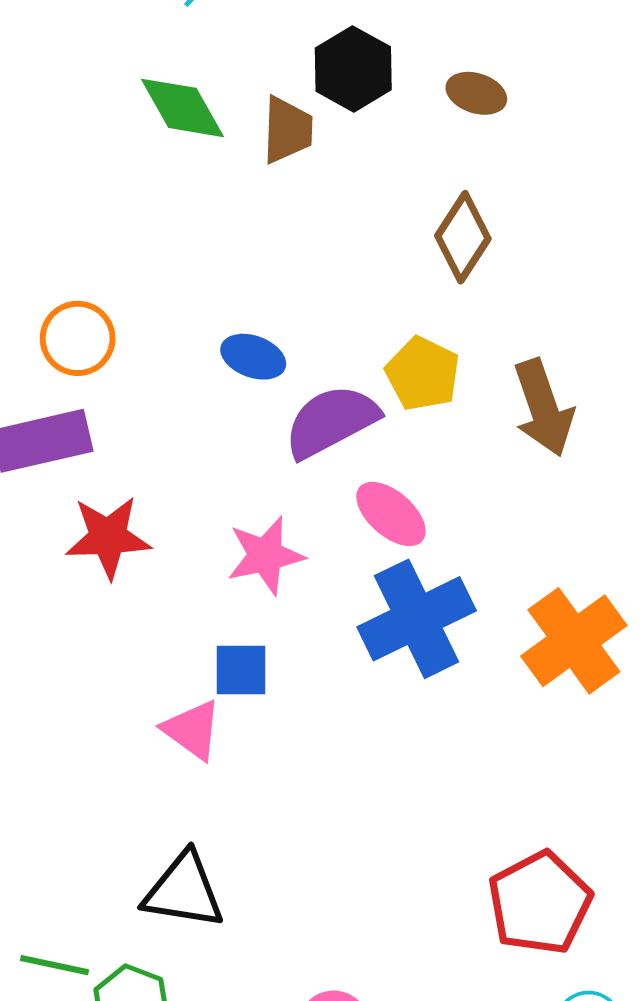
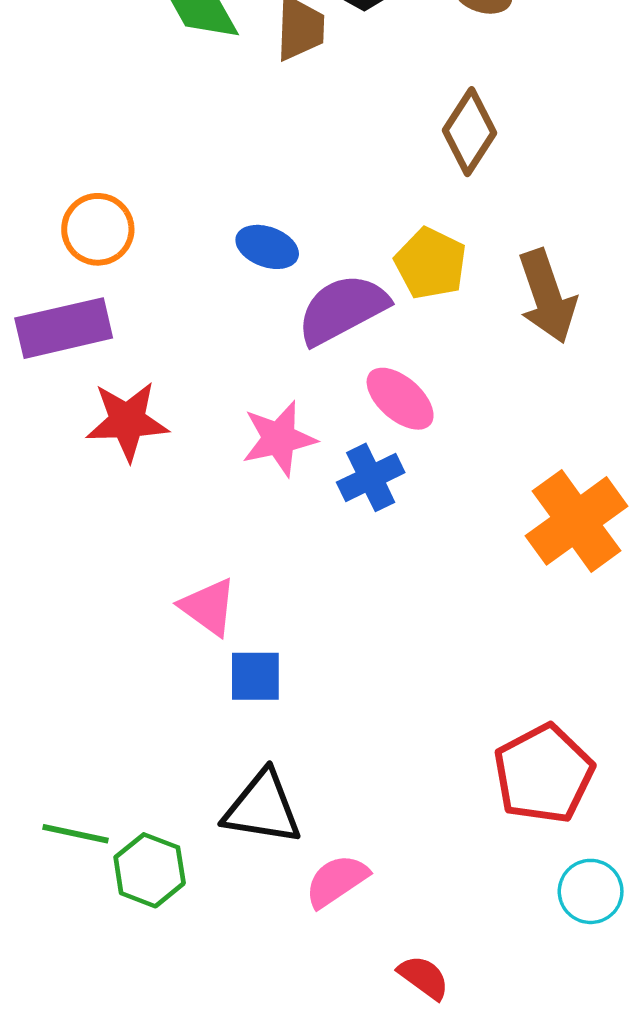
blue cross: (417, 619) -> (371, 477), moved, size x0.6
blue square: (241, 670) -> (255, 676), moved
black triangle: (184, 891) -> (262, 808), moved

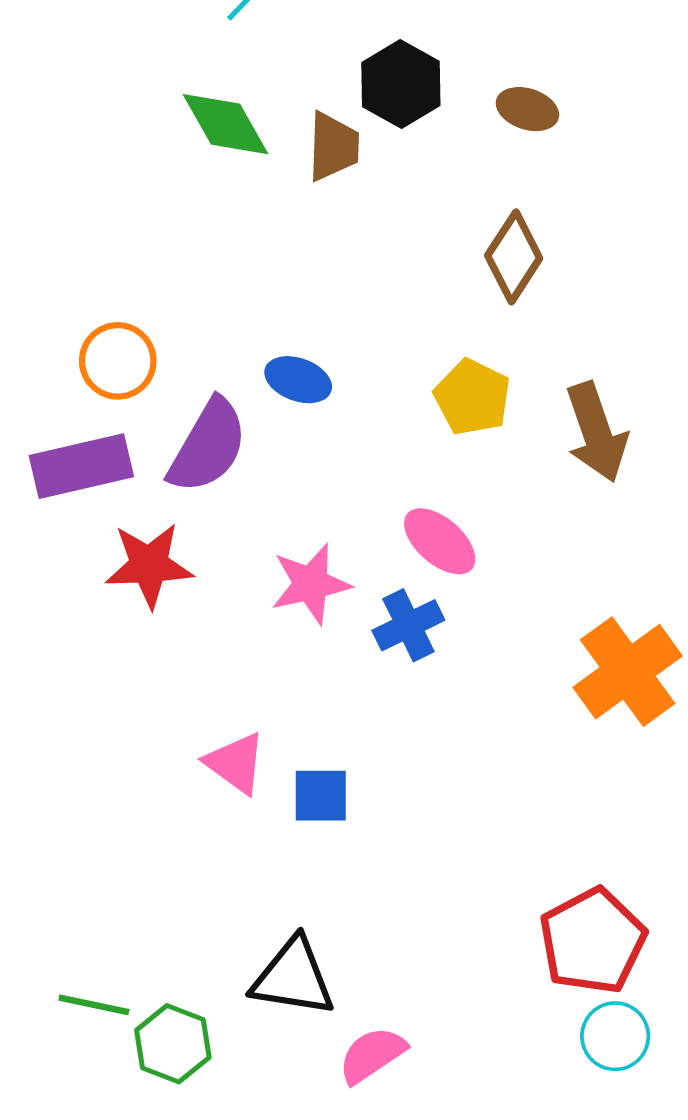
purple semicircle: (342, 309) -> (208, 446), moved, turned 148
blue square: (255, 676) -> (321, 796), moved
cyan circle: (591, 891) -> (615, 1036), moved

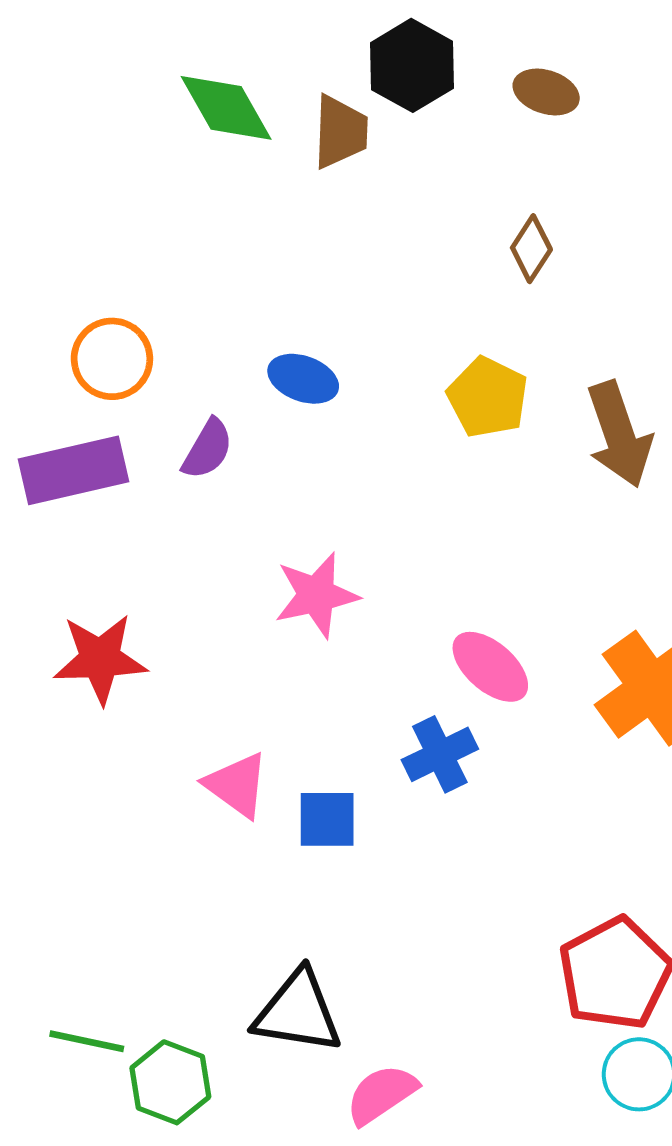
brown diamond: (514, 257) -> (531, 249), size x0.7
purple semicircle: (208, 446) -> (208, 449), size x0.6
pink ellipse: (440, 541) -> (490, 667), moved
red star: (149, 565) -> (100, 659), moved
blue cross: (408, 625) -> (440, 754), moved

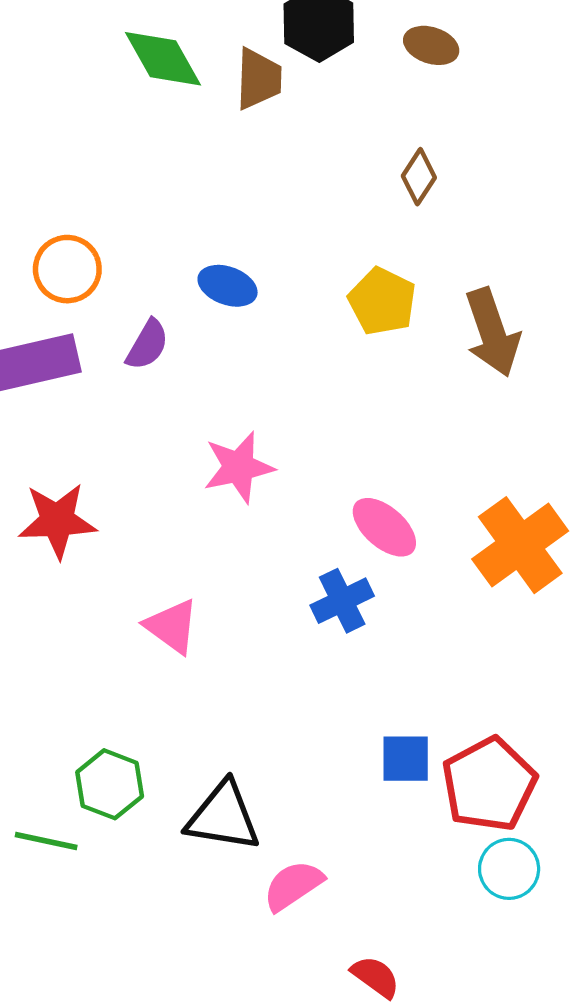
blue square: (327, 819) -> (406, 759), moved
green hexagon: (170, 1082) -> (110, 784), moved

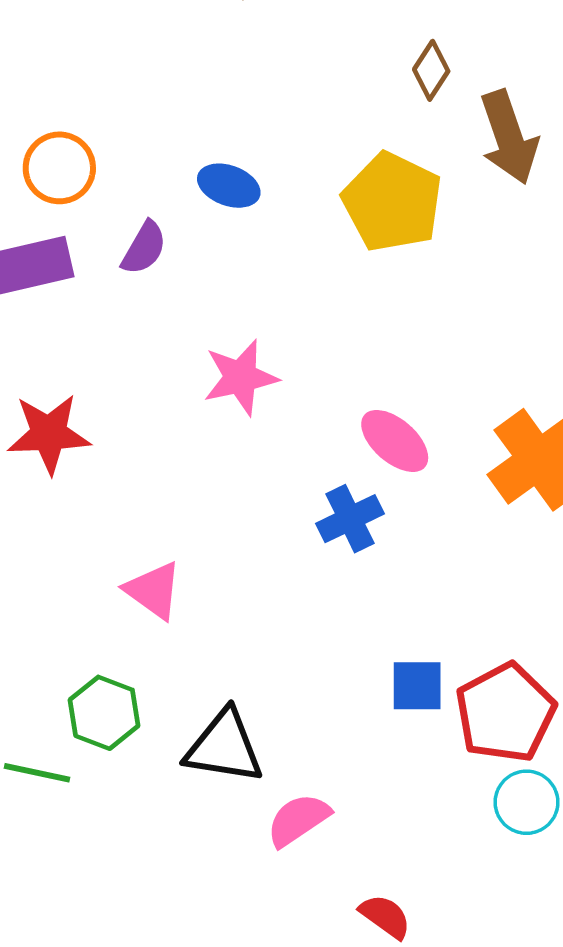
yellow pentagon: (382, 301) -> (392, 202), size x1.4
brown arrow: (492, 333) -> (509, 137), moved
pink triangle: (172, 626) -> (153, 590), moved

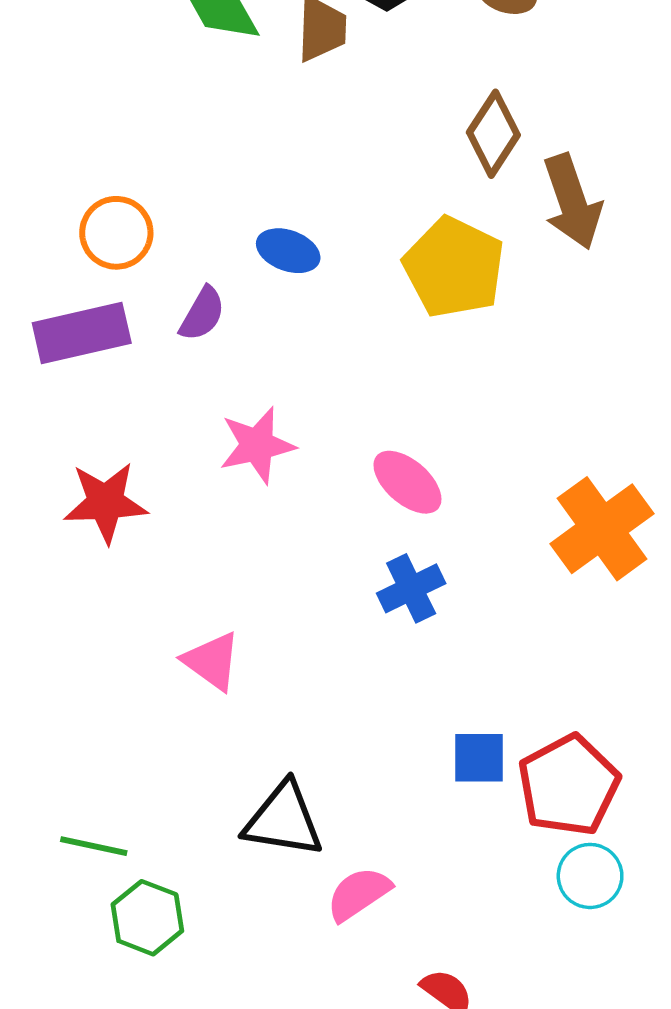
brown diamond: (431, 70) -> (493, 134), size x1.4
pink star: (241, 377) -> (257, 445), moved
pink ellipse: (395, 441) -> (407, 482), moved
green hexagon: (104, 713) -> (147, 918), moved

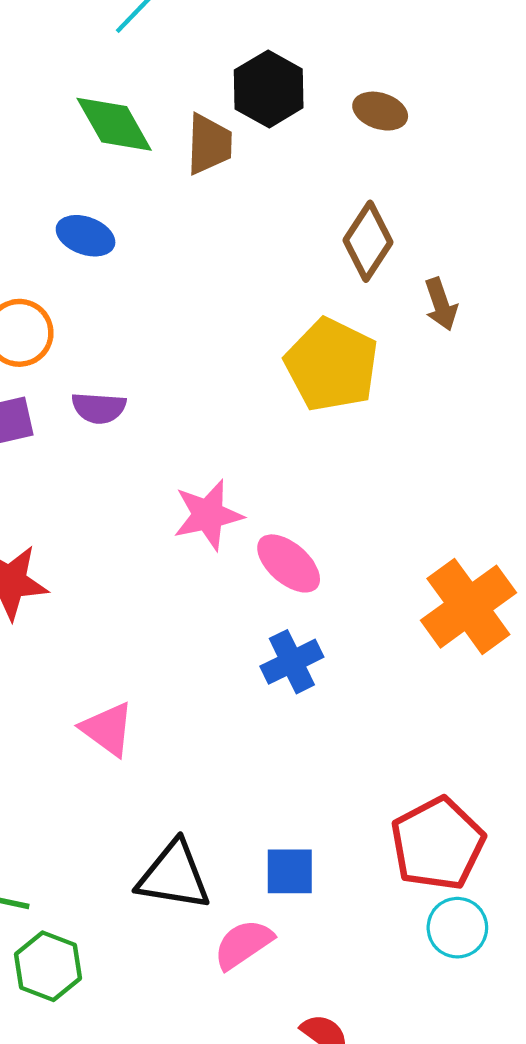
brown arrow: (572, 202) -> (441, 304), size x0.6
blue ellipse: (288, 251) -> (86, 236), moved
purple semicircle: (202, 314) -> (99, 408), turned 64
pink star: (257, 445) -> (208, 515), moved
blue square: (479, 758) -> (290, 871), moved

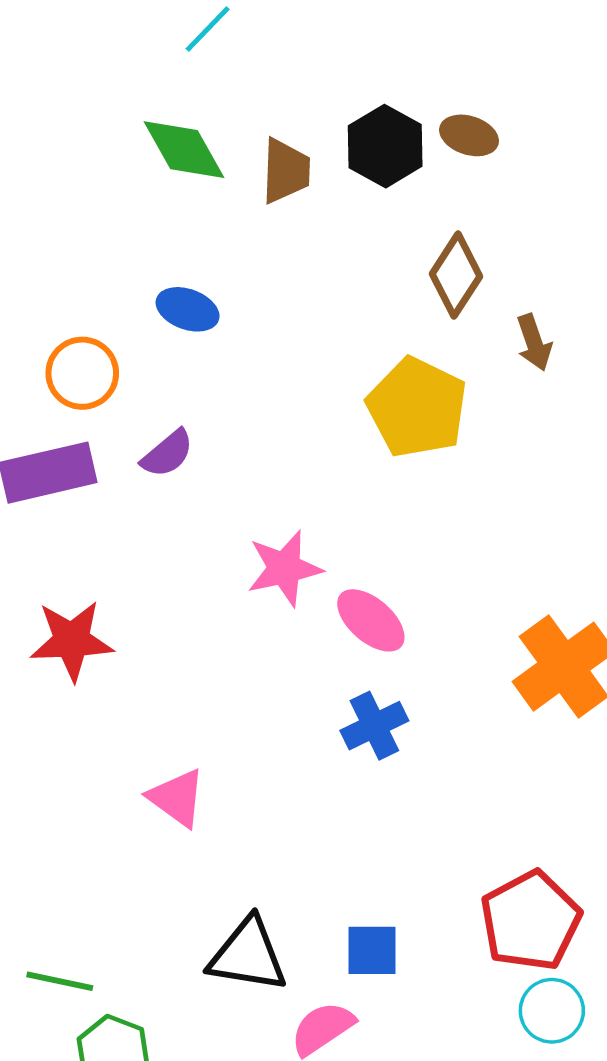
black hexagon: (269, 89) -> (385, 146), moved
blue ellipse: (86, 236) -> (188, 309), moved
purple semicircle: (99, 408) -> (167, 454), turned -44

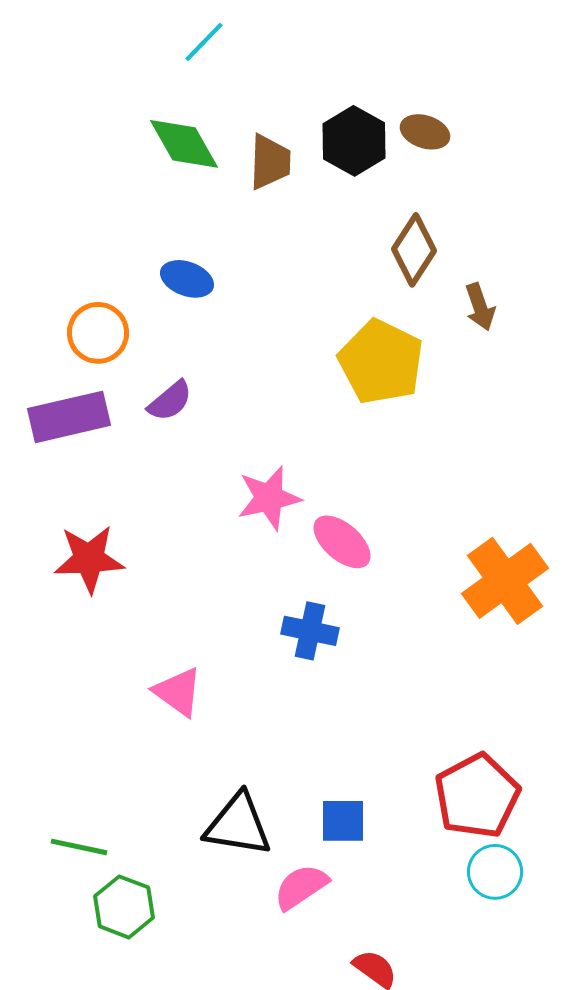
blue cross: (374, 726) -> (310, 631), moved, turned 38

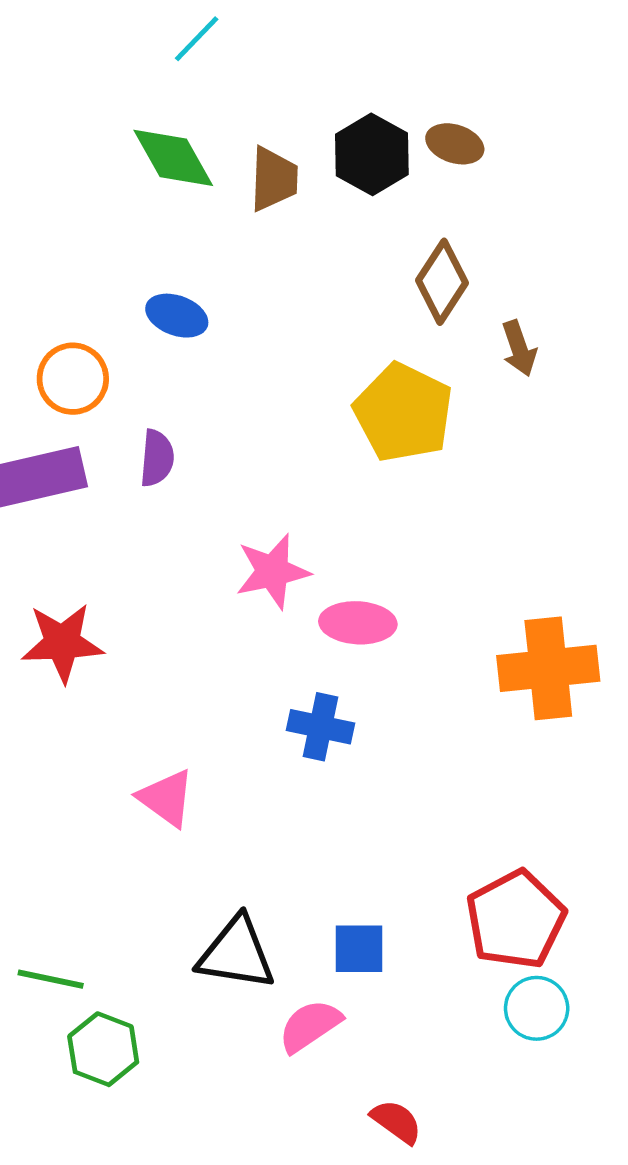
purple semicircle: (170, 401) -> (157, 458), turned -45
pink ellipse: (342, 542) -> (358, 623), turned -38
orange cross: (505, 581) -> (548, 668), turned 30

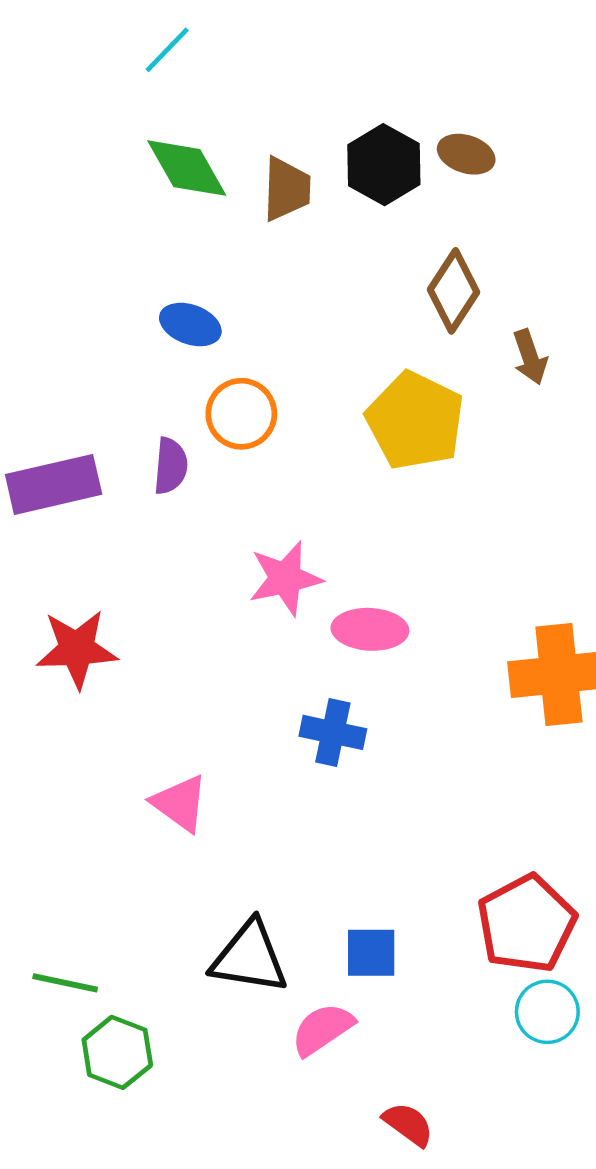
cyan line: (197, 39) -> (167, 50), moved
orange circle: (73, 379) -> (241, 414), moved

